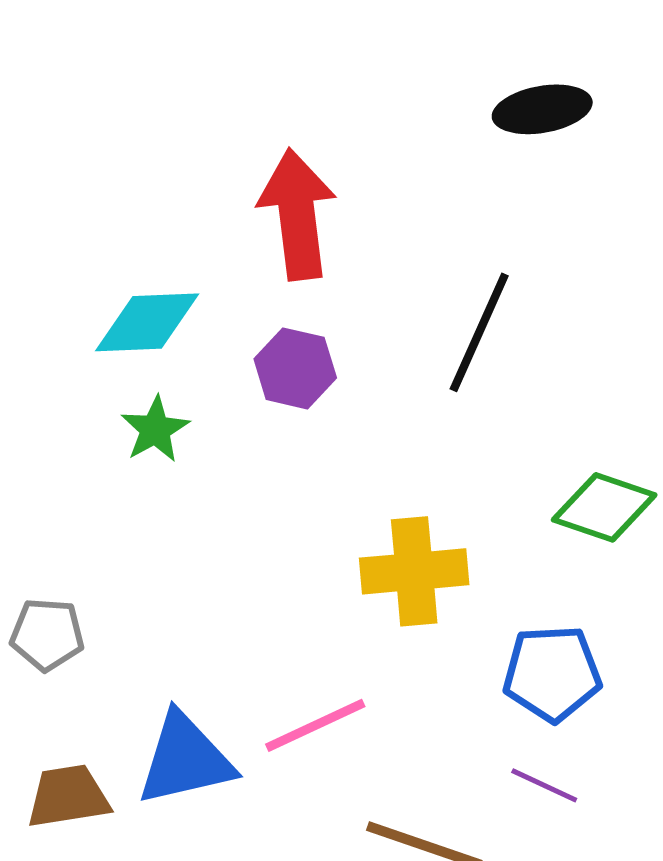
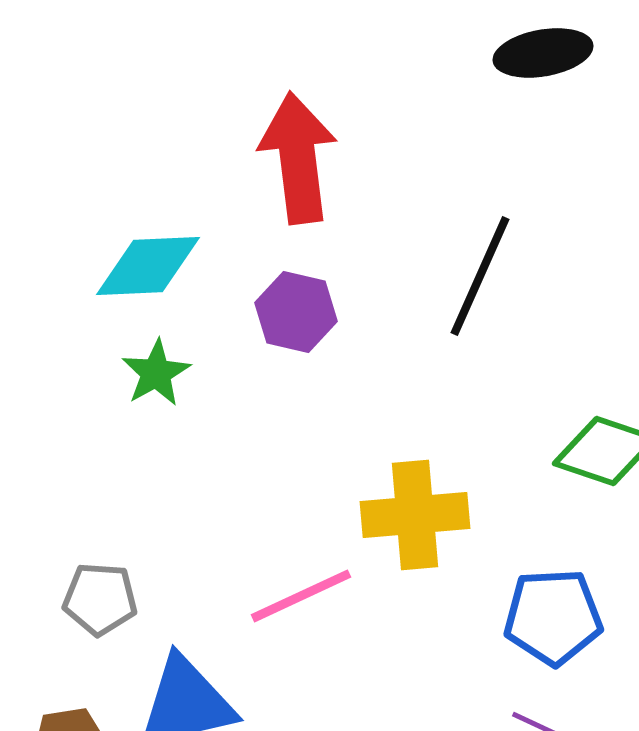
gray pentagon: (47, 634) -> (100, 599), moved
pink line: (315, 725) -> (301, 596), moved

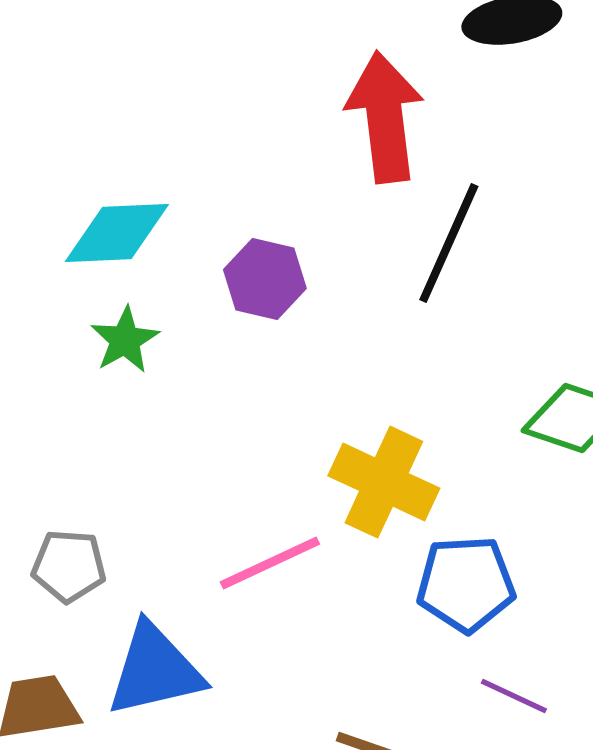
red arrow: (298, 158) -> (385, 117), moved
yellow cross: (415, 515) -> (384, 482), turned 30
blue pentagon: (553, 617) -> (466, 584), moved

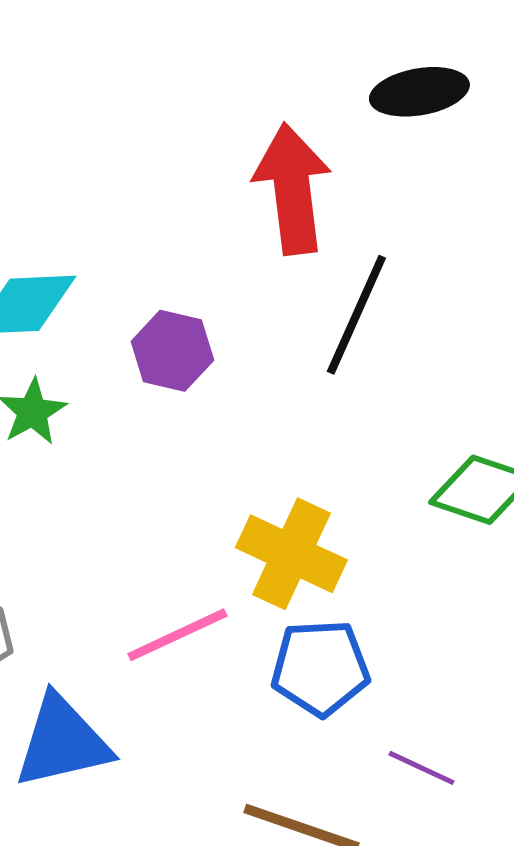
blue pentagon: (466, 584) -> (320, 668), moved

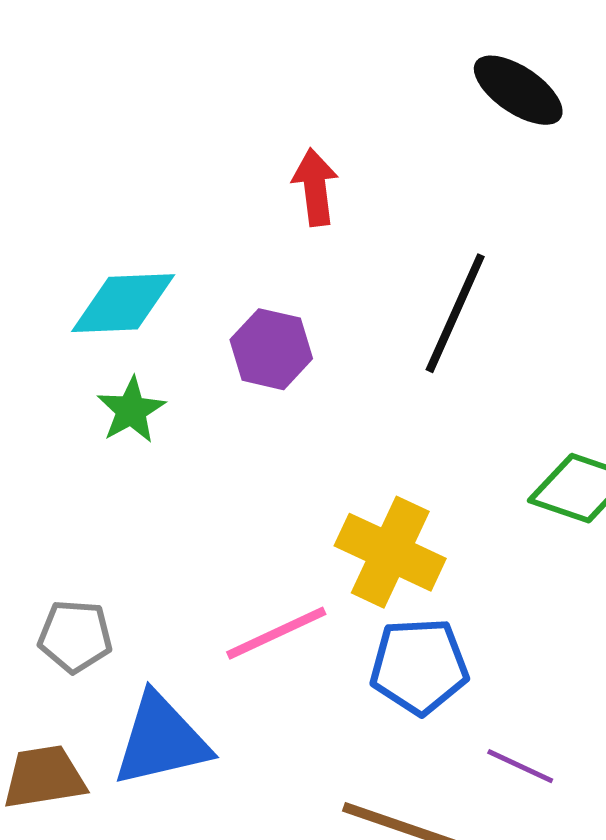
black ellipse: (419, 92) -> (518, 90), turned 44
red arrow: (292, 189) -> (315, 187), moved, size x0.6

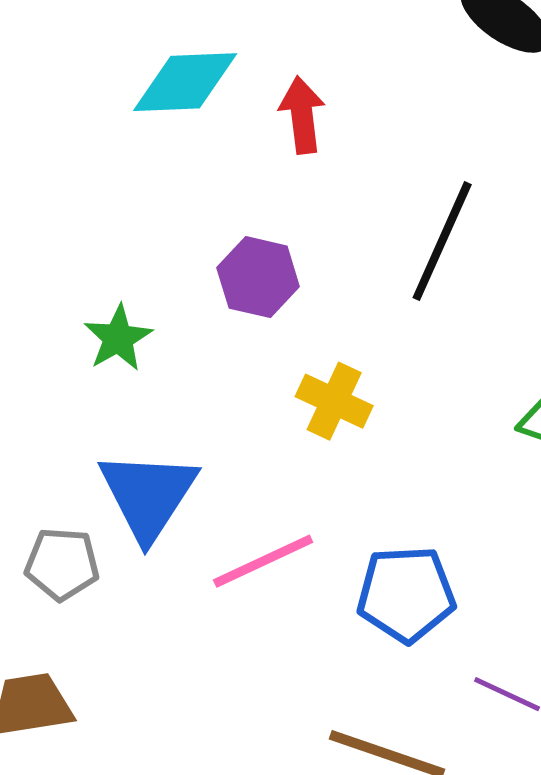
cyan diamond: (123, 303) -> (185, 82), moved
yellow cross: (390, 552) -> (334, 401), moved, size x0.7
blue triangle: (161, 740) -> (148, 495), moved, turned -44

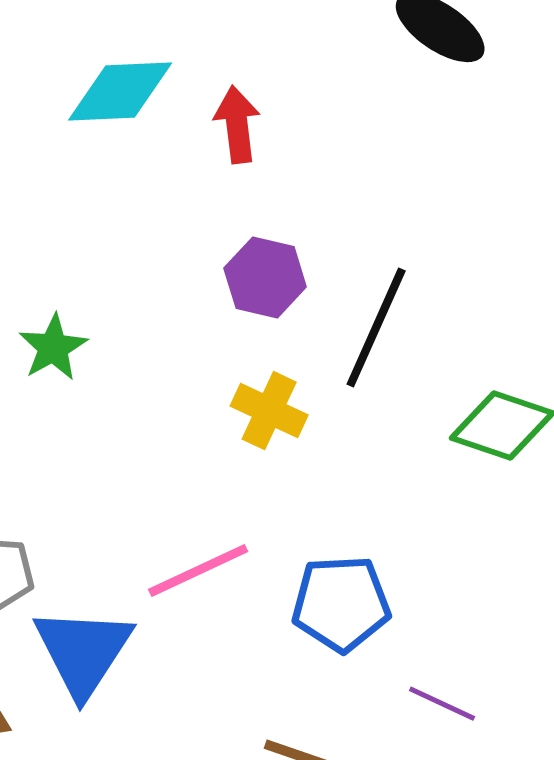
black line: (442, 241) -> (376, 328), moved
purple hexagon: (258, 277) -> (265, 278), moved
blue triangle: (148, 495) -> (83, 652), moved

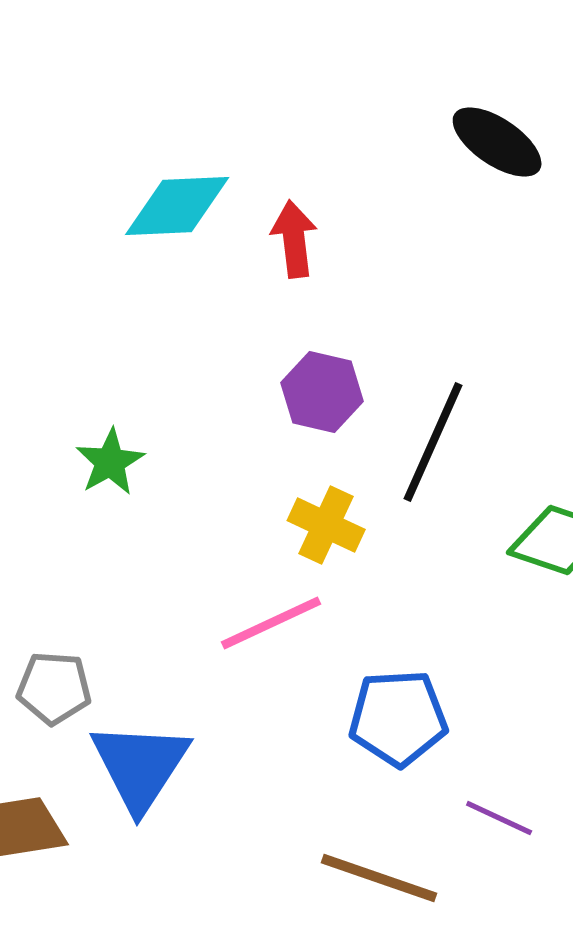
pink line: (198, 571) -> (271, 623), moved

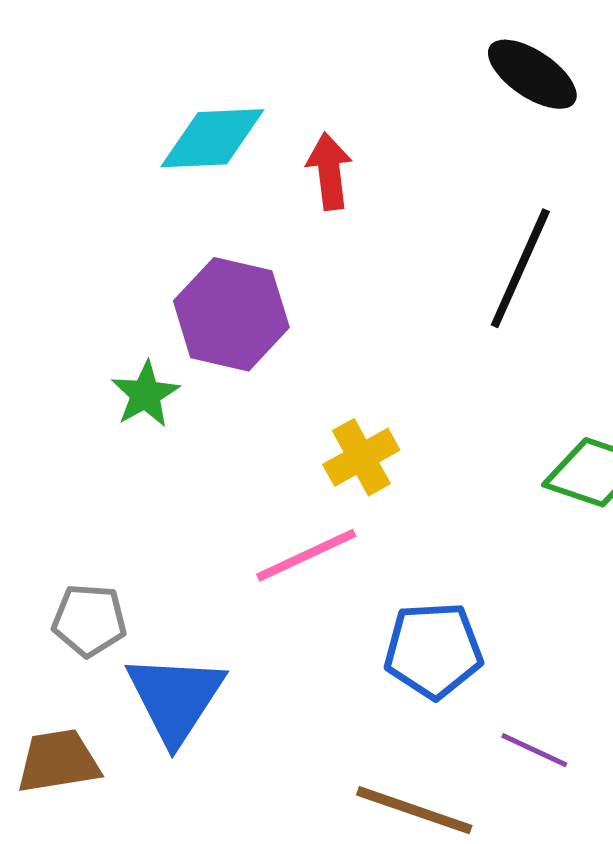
purple hexagon: (322, 392) -> (231, 314), moved, size x1.4
black line: (433, 442) -> (520, 268), moved
yellow cross: (326, 525) -> (361, 457), turned 36

